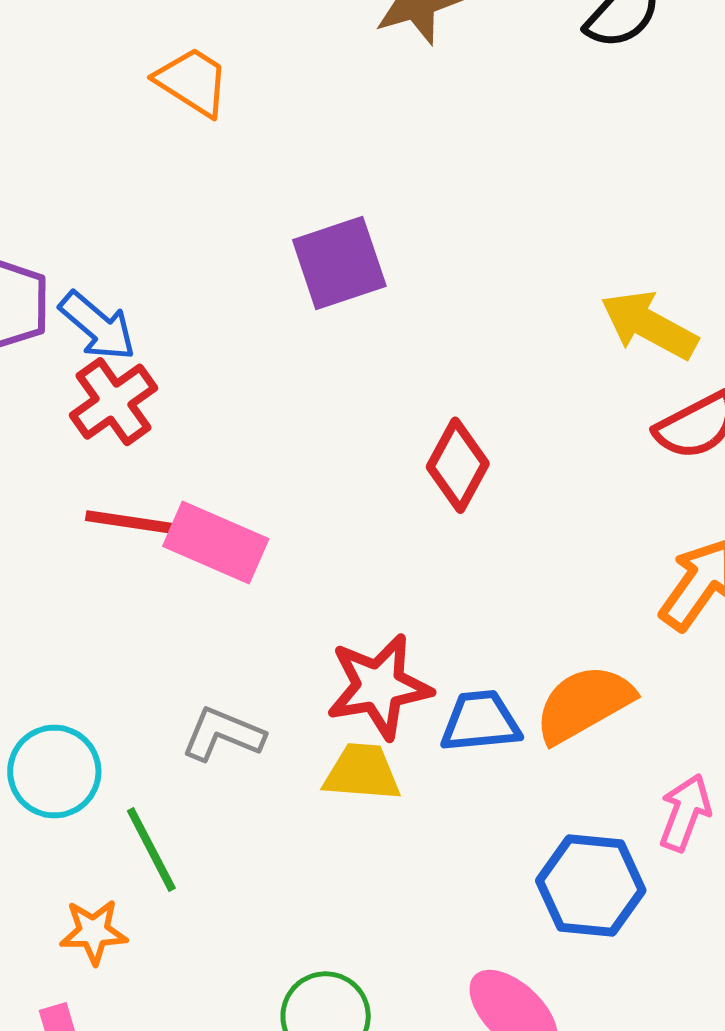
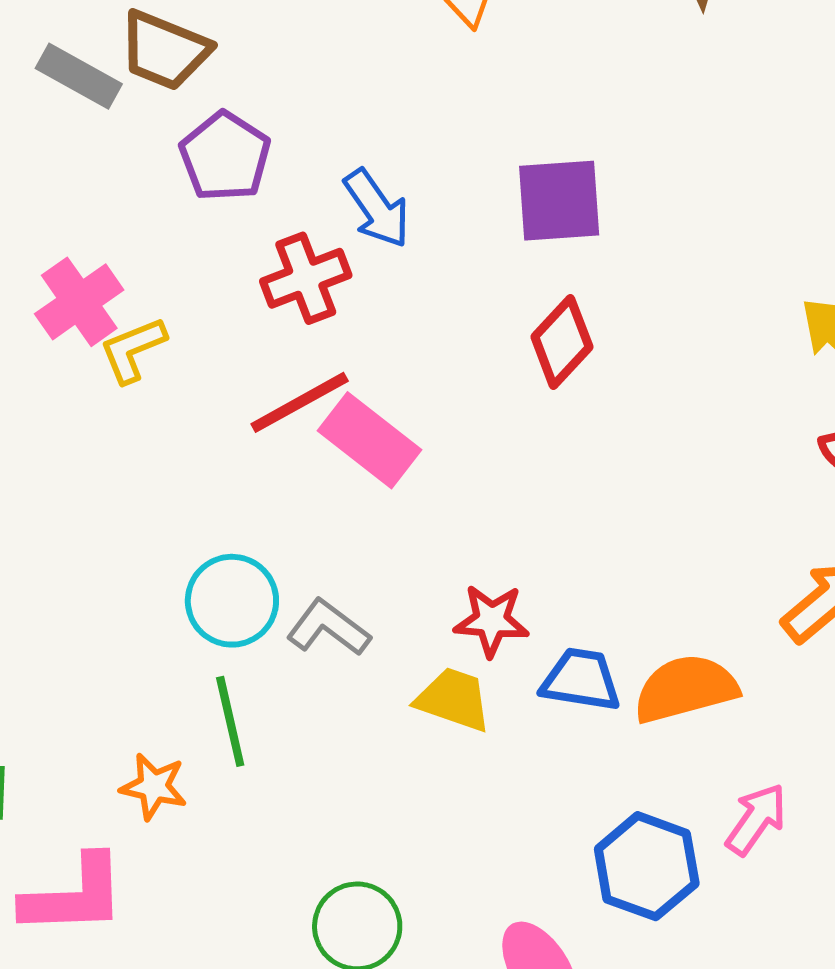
blue arrow: (98, 326) -> (377, 208), moved
red diamond: (458, 465) -> (562, 342), moved
red line: (139, 523) -> (300, 402), turned -52
red star: (379, 686) -> (491, 620), size x0.7
cyan circle: (54, 772) -> (232, 601), moved

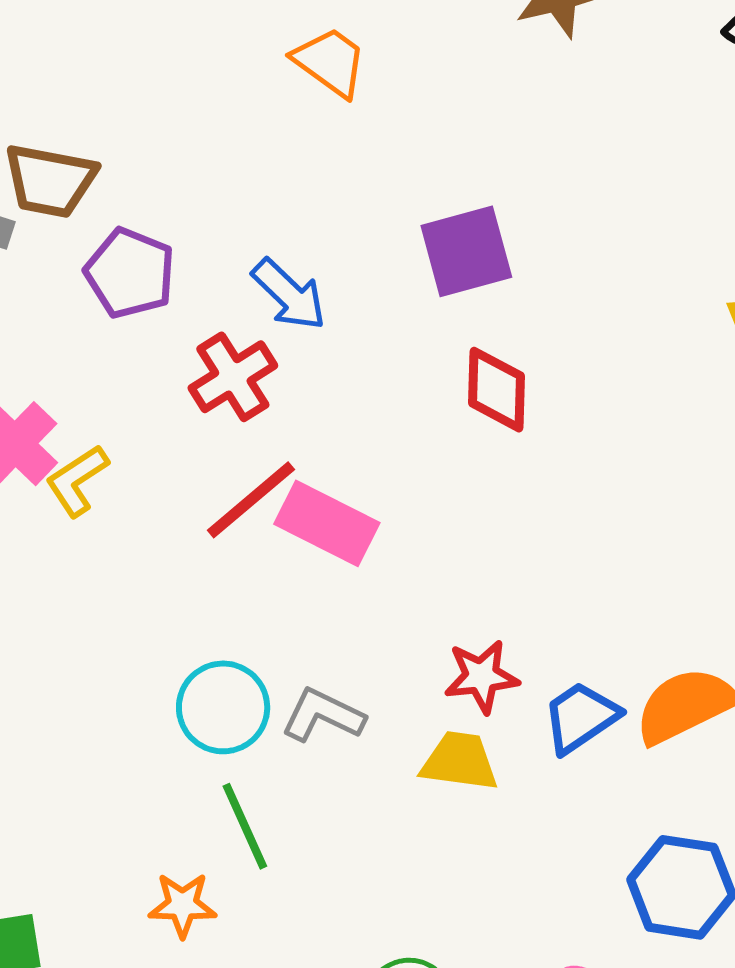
red diamond: (562, 342) -> (496, 390), turned -30
blue trapezoid: (581, 680) -> (581, 717), turned -32

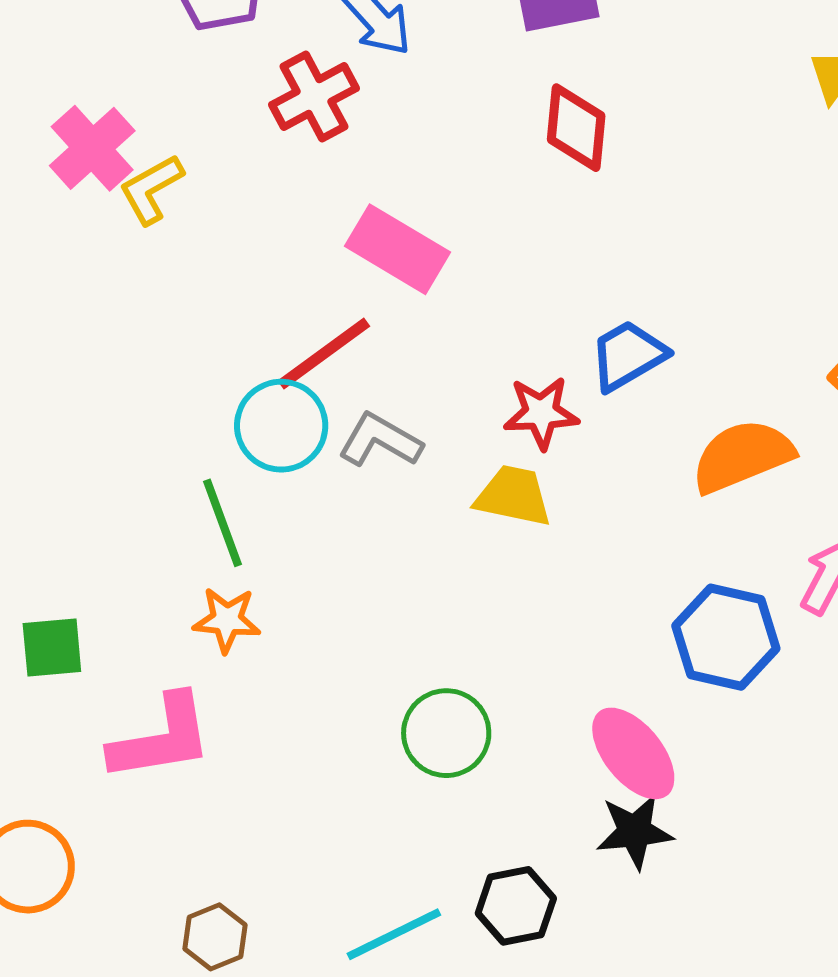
red line: (251, 500) -> (324, 354), moved
blue trapezoid: (581, 717) -> (628, 355), moved
green line: (245, 826) -> (223, 523), moved

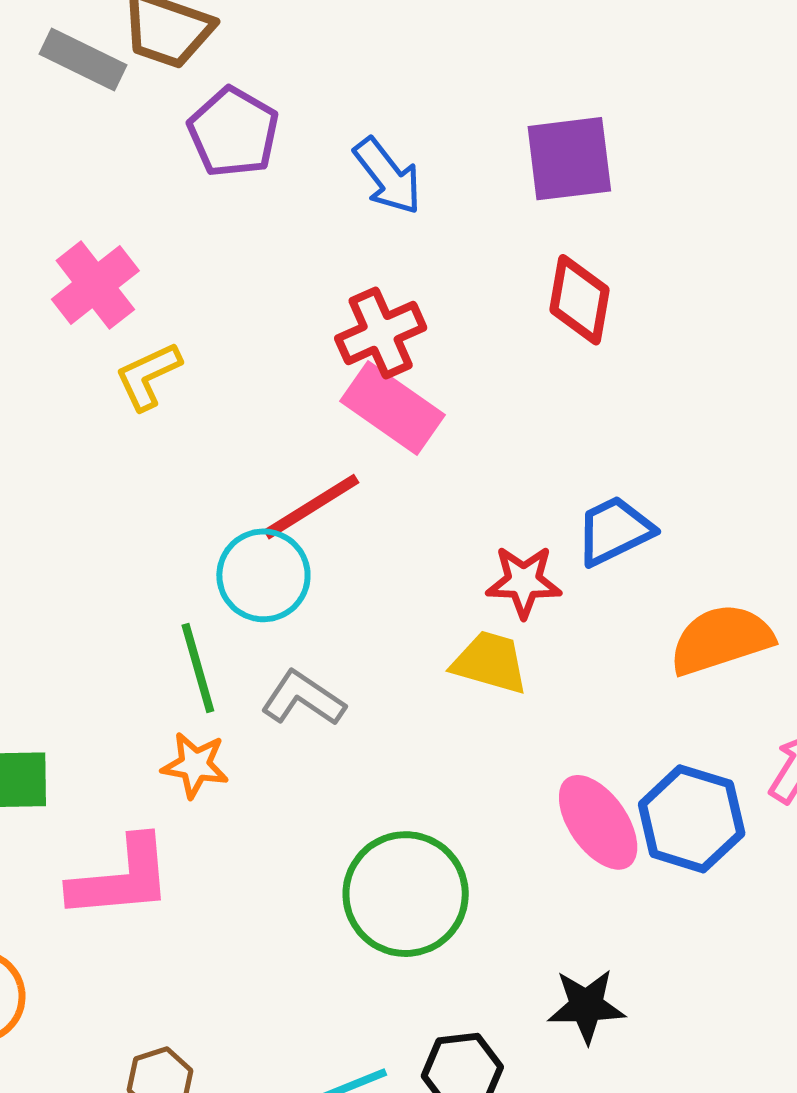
red cross: (314, 97) -> (381, 333), moved
yellow L-shape: (151, 189) -> (148, 376), moved
gray L-shape: (380, 440) -> (303, 698), moved
green circle: (446, 733) -> (406, 894), size x1.4
pink ellipse: (633, 753) -> (598, 822), moved

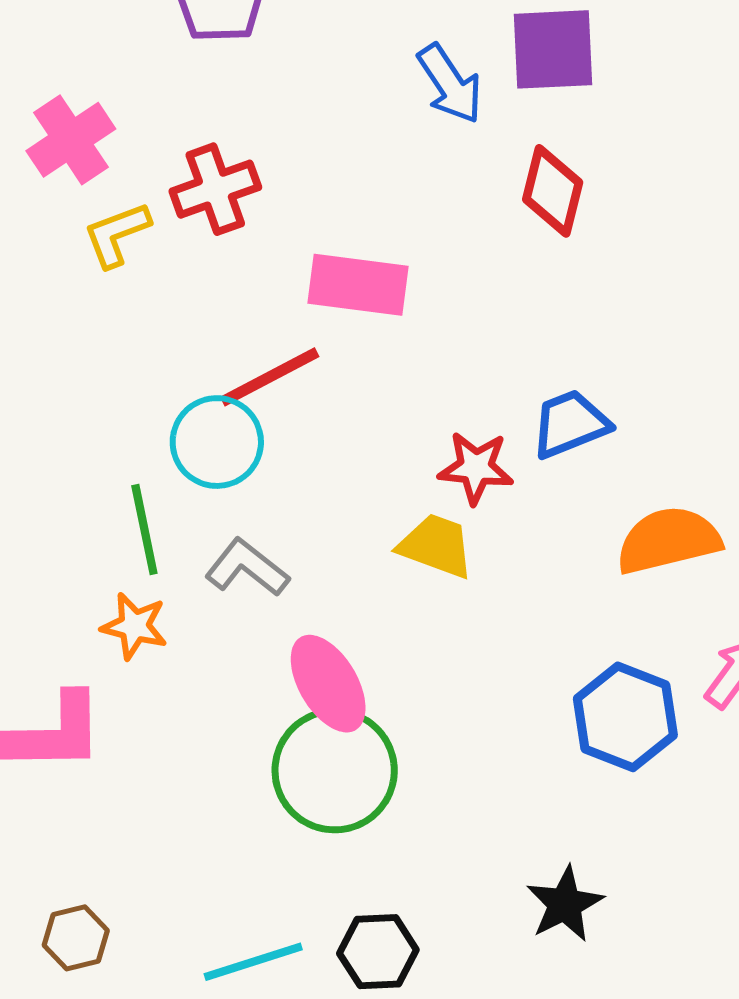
blue arrow: (388, 176) -> (450, 84), moved
red cross: (381, 333) -> (215, 189), moved
pink rectangle: (392, 408) -> (358, 285), turned -32
pink ellipse: (598, 822) -> (328, 684), moved
black star: (586, 1006) -> (565, 904), moved, turned -30

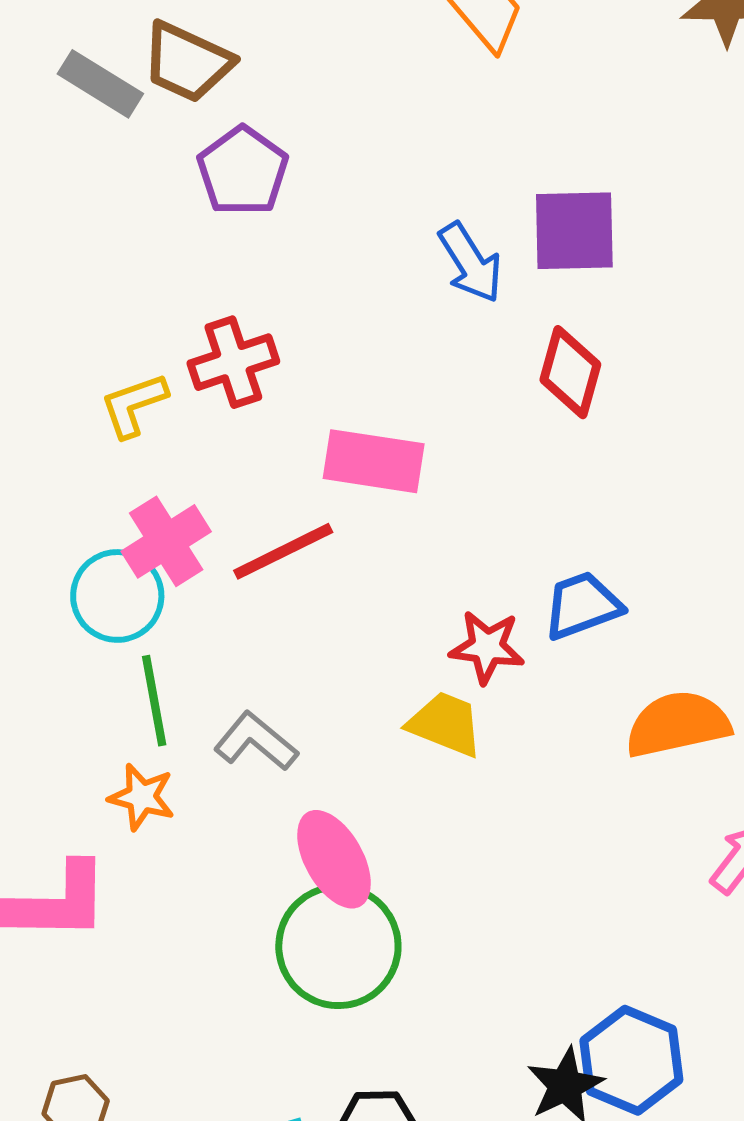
pink cross: (71, 140) -> (166, 541), moved
cyan circle: (217, 442) -> (117, 596), moved
blue hexagon: (625, 717) -> (631, 1060), moved

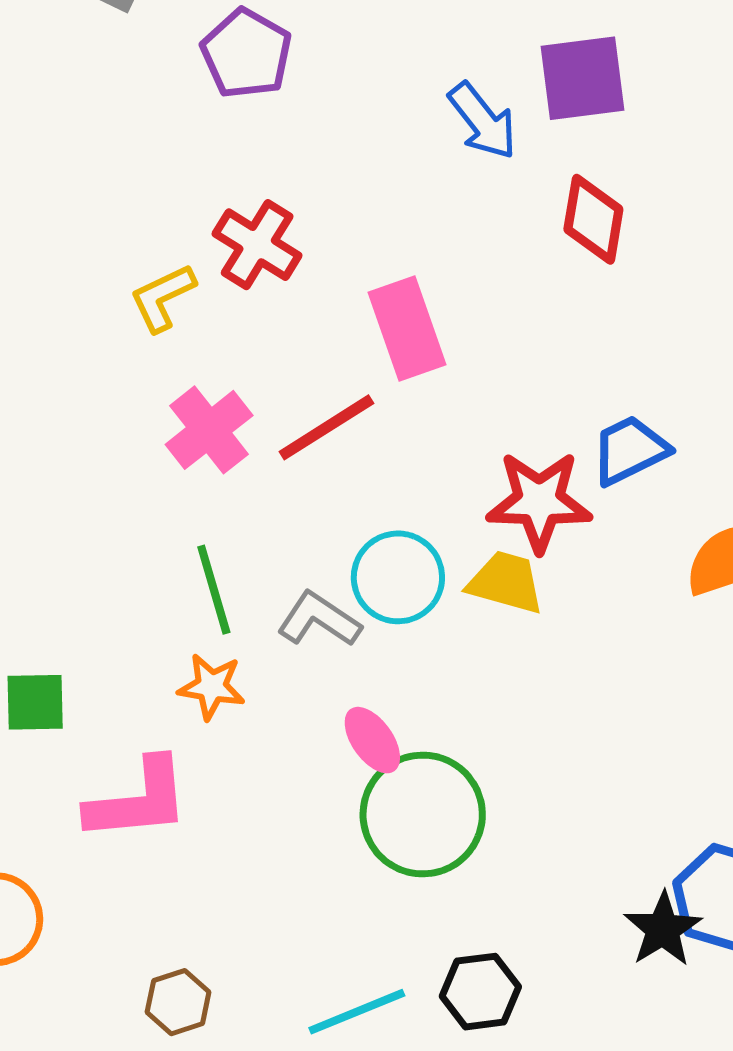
red cross: (233, 362) -> (257, 245), turned -34
pink rectangle: (374, 461) -> (407, 328), turned 68
cyan circle: (117, 596) -> (398, 577), moved
red star: (487, 647) -> (539, 501), size x1.4
pink ellipse: (334, 859) -> (372, 740), moved, size x0.7

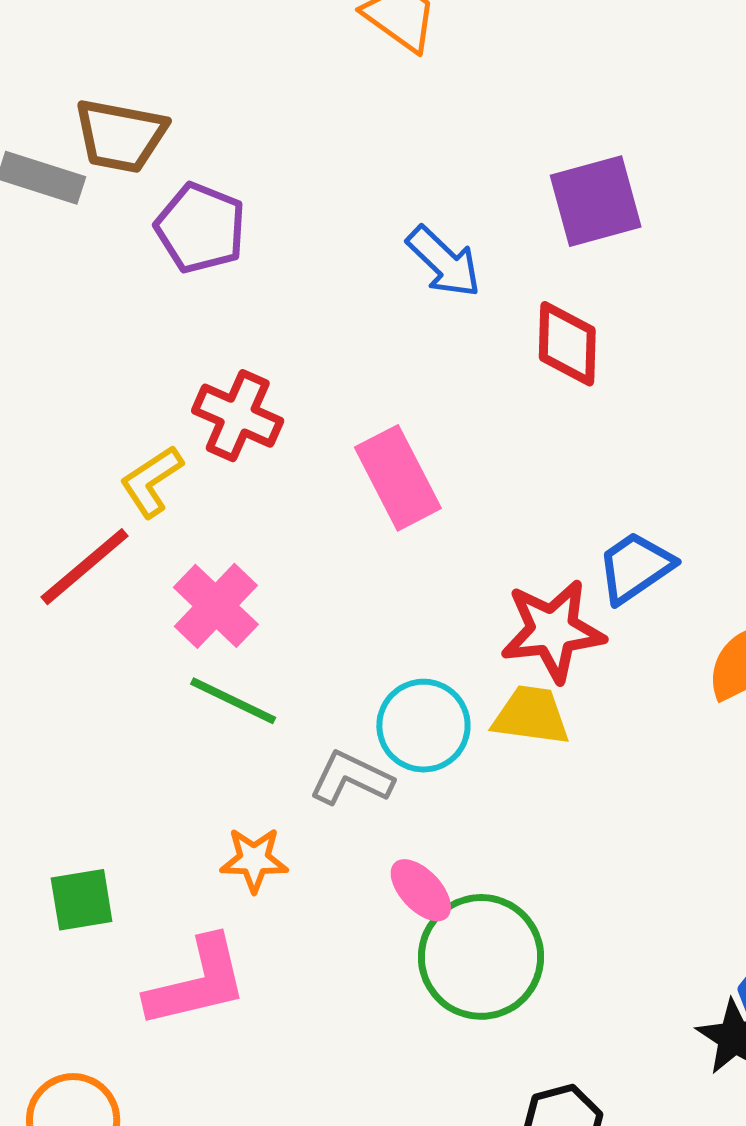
purple square: (583, 78) -> (596, 201), moved
red line: (326, 427) -> (85, 567), moved
green line: (214, 590) -> (233, 701), moved, turned -40

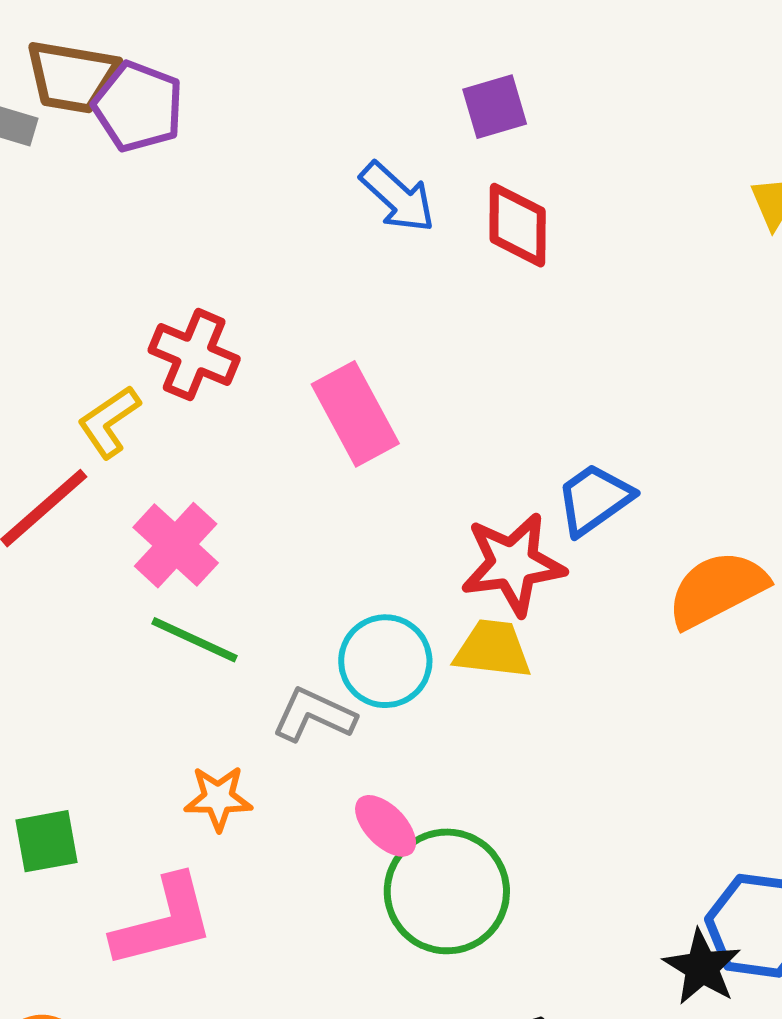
purple square: (596, 201) -> (495, 107), moved, size x0.7
purple pentagon: (201, 228) -> (138, 107), moved
red diamond: (567, 344) -> (518, 225), moved

